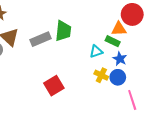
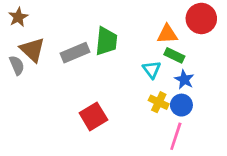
orange triangle: (119, 29) -> (167, 34), moved
cyan triangle: (96, 52) -> (152, 70), turned -48
pink line: (132, 100) -> (176, 136), moved, turned 36

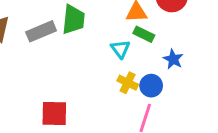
blue star: (184, 80) -> (173, 59), moved
red square: (93, 116) -> (54, 114), moved, turned 32

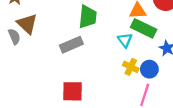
gray rectangle: (41, 31) -> (71, 45), moved
green rectangle: (144, 34) -> (144, 28), size x1.5

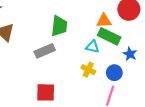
cyan triangle: (125, 40) -> (92, 47), turned -40
yellow cross: (131, 67) -> (88, 70), moved

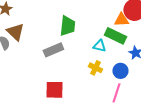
orange triangle: (104, 21) -> (121, 20), moved

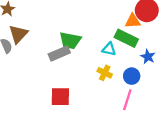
green trapezoid: (67, 26) -> (70, 40), moved, turned 95
brown triangle: (15, 32) -> (18, 34), turned 30

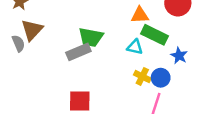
orange triangle: (133, 21) -> (140, 15), moved
yellow cross: (105, 73) -> (142, 76), moved

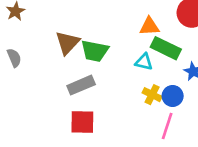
brown triangle: (32, 30) -> (67, 43), moved
gray rectangle: (78, 52) -> (81, 85), moved

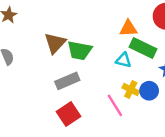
red square: (82, 122) -> (68, 114), turned -35
pink line: (167, 126) -> (115, 105), moved, turned -50

